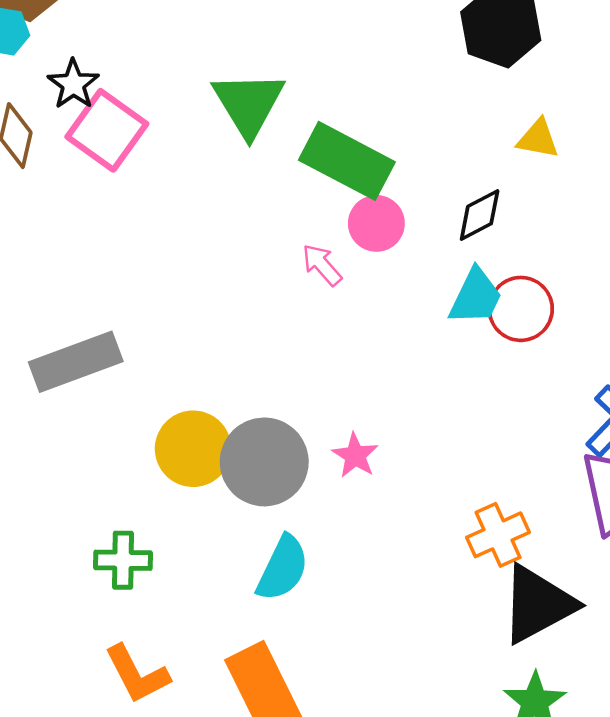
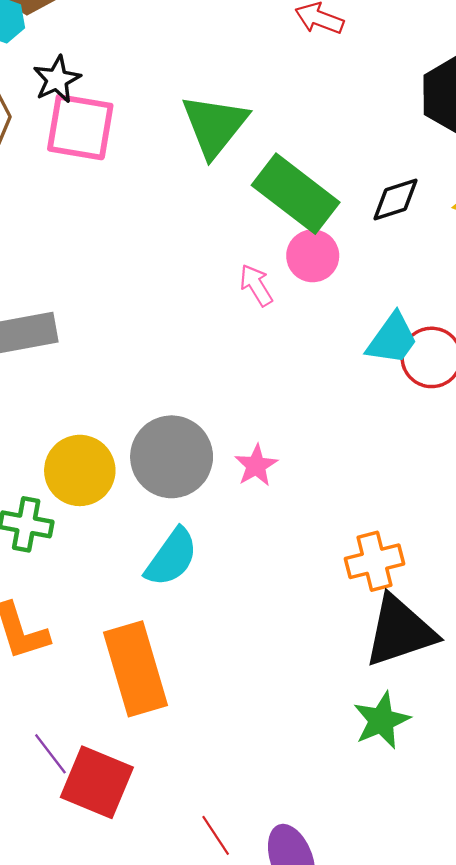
pink square: (107, 130) -> (80, 127), turned -36
black diamond: (480, 215) -> (396, 200), moved
yellow circle: (193, 449) -> (80, 470), moved

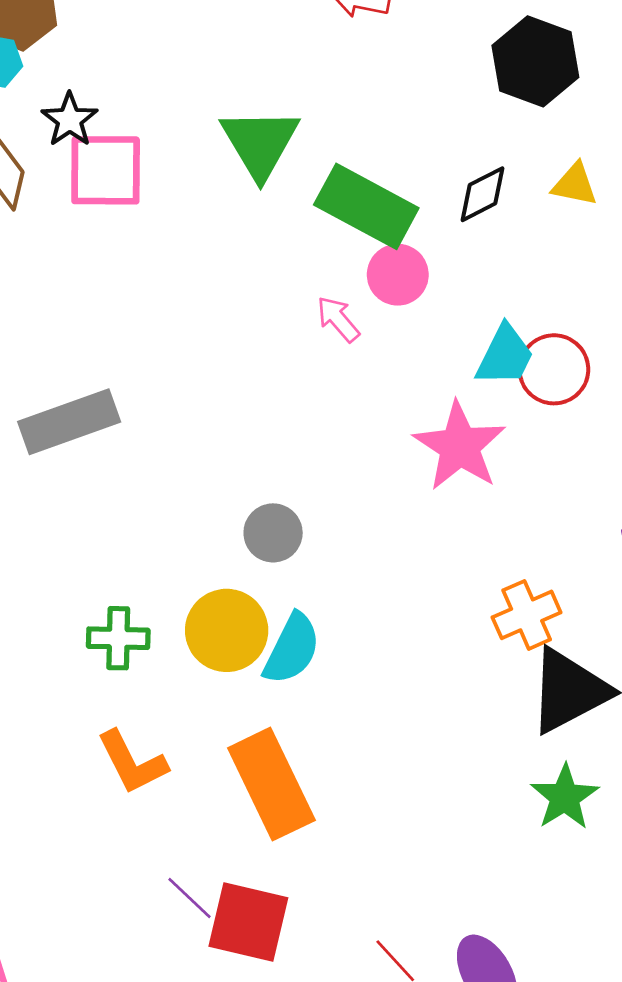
gray circle: (172, 457) -> (273, 533), size x0.6
pink star: (256, 465) -> (460, 446), moved, size x1.8
yellow circle: (80, 470) -> (227, 630), moved

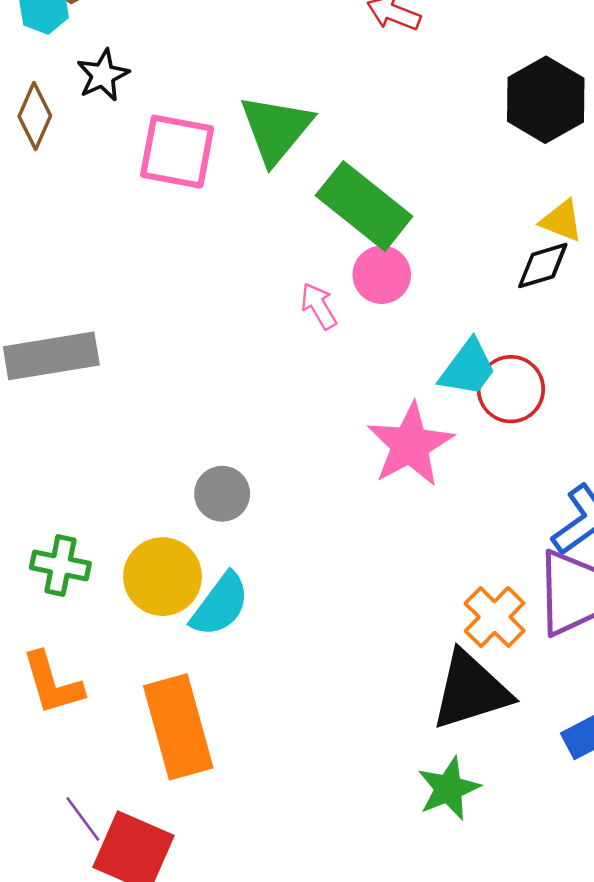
pink square: (106, 170) -> (177, 152), moved
black diamond: (483, 194) -> (543, 266), moved
orange cross: (527, 615) -> (495, 617), moved, turned -32

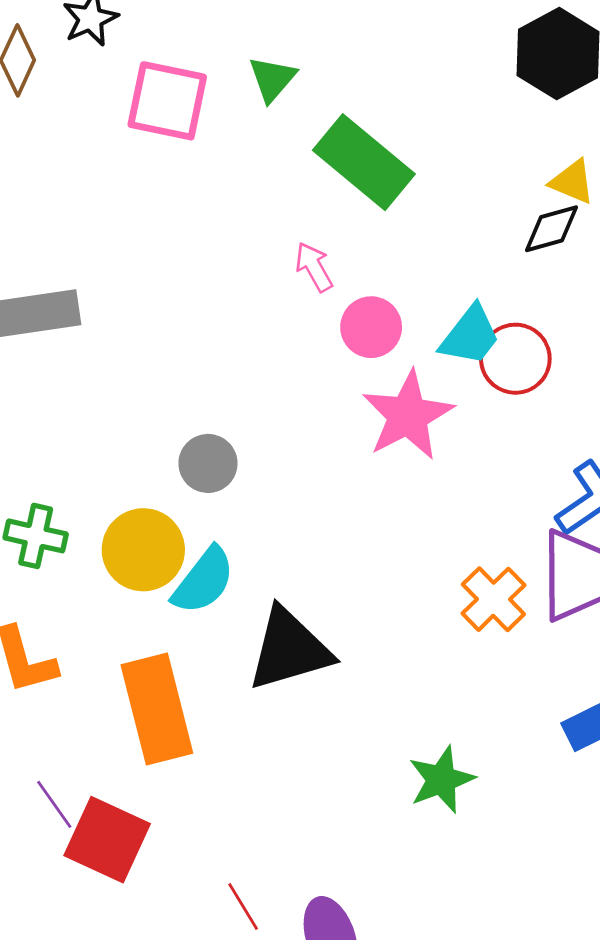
green triangle: (276, 129) -> (272, 79), size x0.6
pink circle: (382, 275) -> (371, 327), moved
black triangle: (471, 691) -> (289, 649), moved

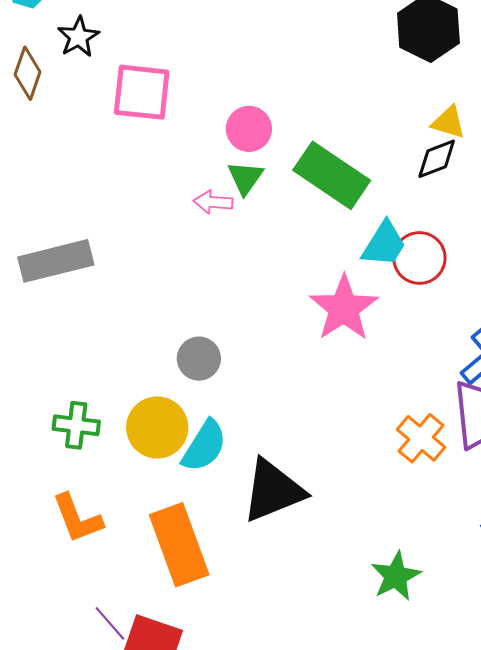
green triangle: (272, 79) -> (245, 178), moved
green rectangle: (364, 162) -> (332, 175), moved
pink arrow: (314, 267) -> (213, 202), moved, turned -51
pink circle: (371, 327) -> (249, 129), moved

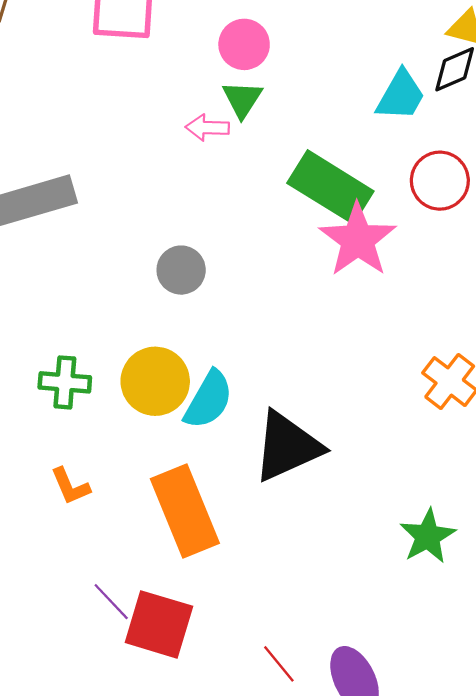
green rectangle: (332, 175) -> (330, 187), moved
cyan trapezoid: (384, 244) -> (401, 95), moved
gray circle: (199, 359) -> (181, 270), moved
orange L-shape: (77, 518) -> (70, 486), size x0.7

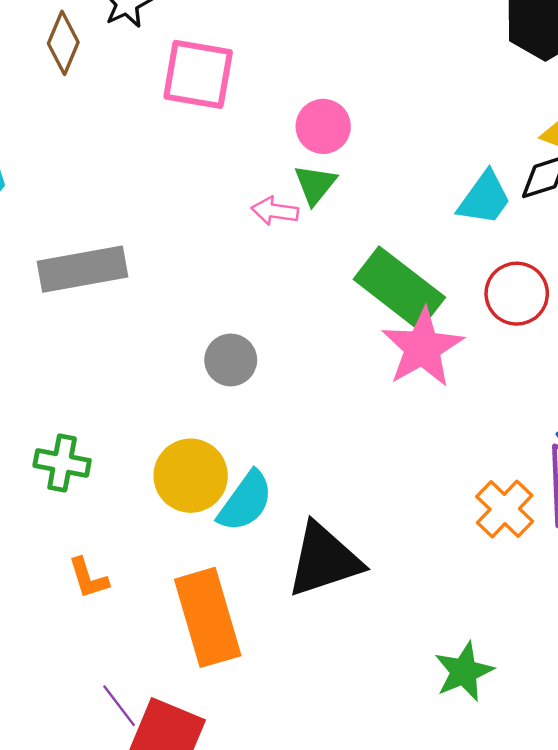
green cross: (65, 382) -> (62, 463), moved

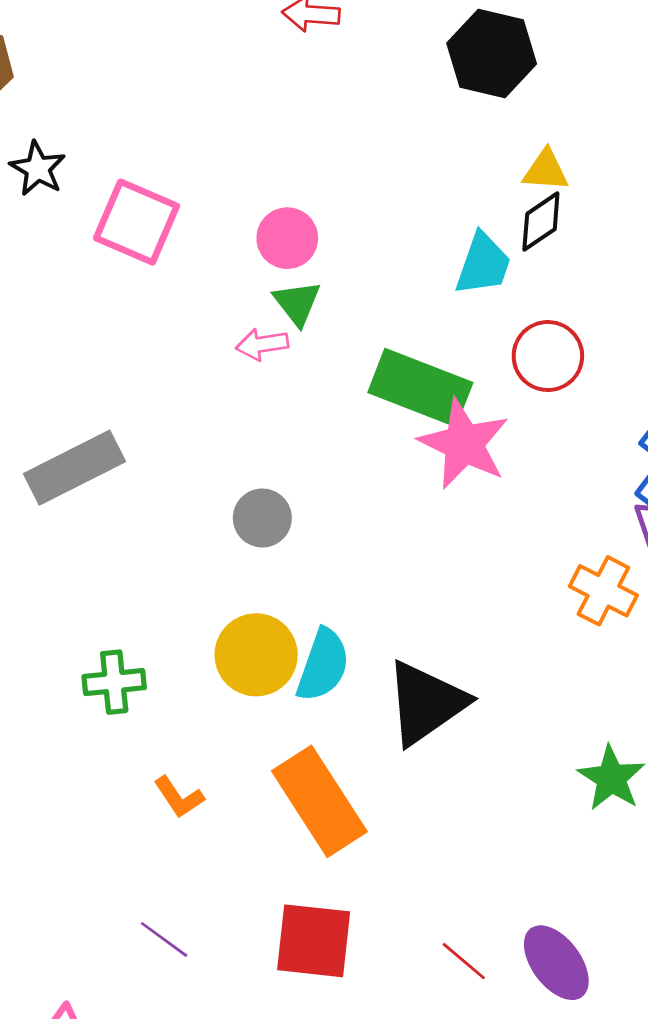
pink square: (198, 74) -> (137, 222), turned 30
purple line: (119, 706) -> (164, 939), moved

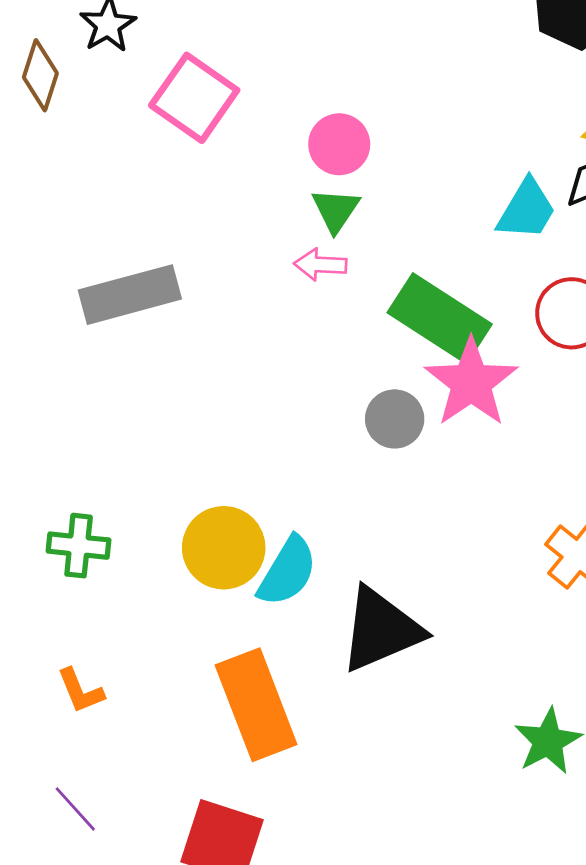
pink arrow: (262, 344) -> (320, 265), moved
gray rectangle: (74, 468) -> (130, 295), moved
gray circle: (262, 518) -> (395, 419), moved
orange L-shape: (179, 797) -> (80, 691), moved

